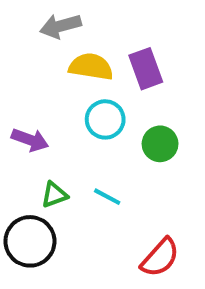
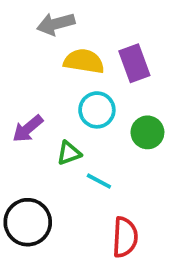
purple arrow: (30, 140) -> (28, 129), turned 120
green triangle: (54, 195) -> (69, 153), moved
red semicircle: (160, 258) -> (125, 237), moved, turned -39

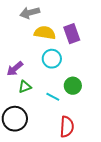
green circle: (147, 132) -> (73, 86), moved
green triangle: (69, 153) -> (25, 87), moved

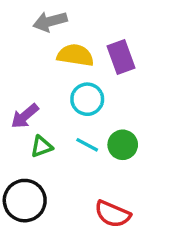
cyan line: (53, 97) -> (87, 145), moved
red semicircle: (67, 127) -> (113, 214), turned 110

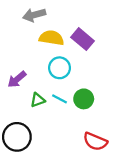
purple rectangle: (121, 57) -> (83, 39), turned -30
green triangle: (42, 146) -> (38, 100), moved
red semicircle: (113, 214) -> (95, 141), moved

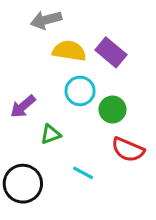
cyan line: (60, 99) -> (83, 173), moved
green circle: (84, 99) -> (112, 110), moved
red semicircle: (95, 141) -> (128, 150), moved

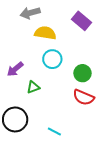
purple rectangle: (111, 52) -> (81, 21), moved
green circle: (112, 110) -> (83, 73), moved
cyan line: (83, 173) -> (54, 132), moved

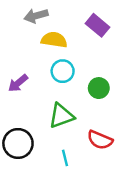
green triangle: (33, 87) -> (61, 116), moved, size x1.6
red semicircle: (84, 97) -> (100, 140), moved
cyan line: (54, 132) -> (65, 158), turned 48

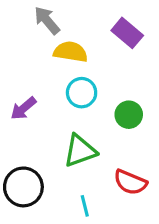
gray arrow: (36, 16) -> (47, 20), turned 65

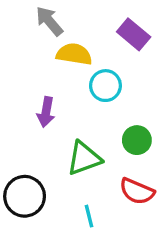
cyan circle: (82, 93) -> (105, 86), moved
purple arrow: (23, 108) -> (46, 112), moved, turned -40
green circle: (129, 115) -> (137, 140), moved

